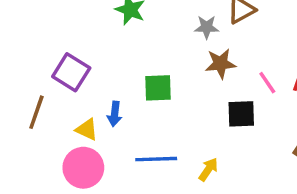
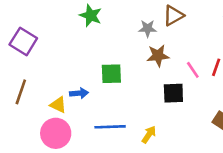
purple square: (71, 72) -> (23, 41), moved
blue arrow: (115, 114) -> (79, 93), turned -102

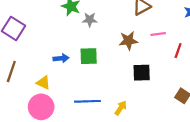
gray star: (148, 28) -> (90, 20), moved
pink line: (193, 70) -> (158, 34), moved, turned -64
blue arrow: (79, 93) -> (61, 58), moved

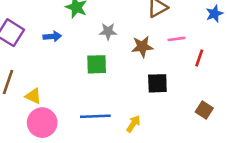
gray star: (90, 20) -> (108, 31), moved
blue arrow: (61, 58) -> (52, 36), moved
yellow triangle: (43, 83) -> (33, 96), moved

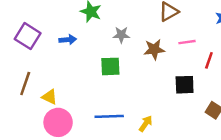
black square: (157, 83) -> (185, 85), moved

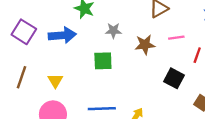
blue arrow: (68, 40) -> (62, 35), size x1.6
black square: (185, 85) -> (174, 78), turned 30
yellow triangle: (50, 97) -> (55, 81), moved, turned 35

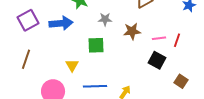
purple square: (24, 32) -> (28, 20), turned 30
pink line: (176, 38) -> (159, 38), moved
yellow triangle: (55, 81) -> (72, 65), moved

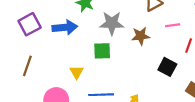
gray star: (105, 19) -> (112, 23), size x1.6
pink line: (159, 38) -> (173, 25), moved

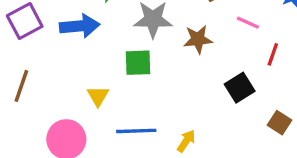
pink line: (173, 25) -> (248, 23), turned 32
black square: (167, 67) -> (240, 88), turned 30

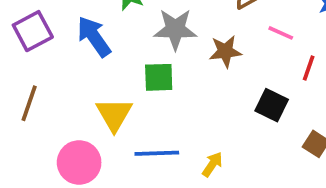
blue arrow: (80, 26) -> (94, 37), turned -120
black square: (240, 88) -> (272, 105), turned -32
yellow triangle: (98, 96) -> (114, 114), size x1.5

